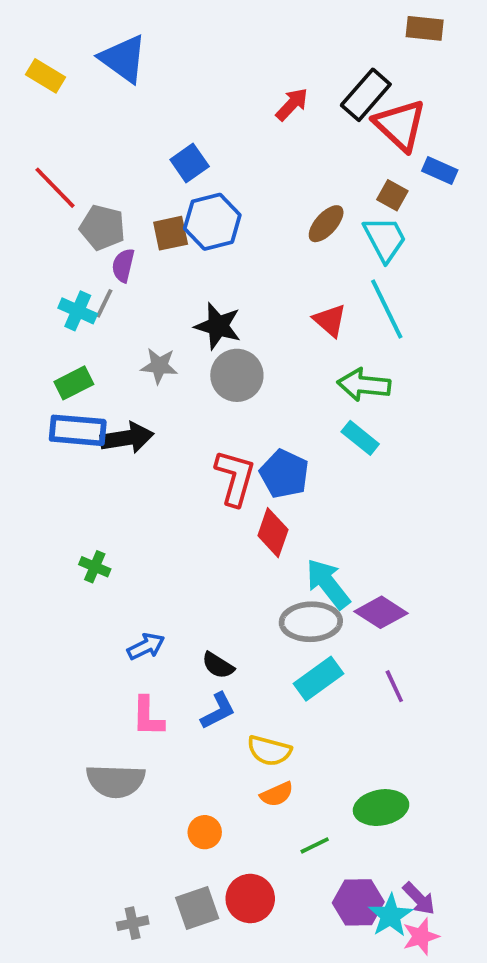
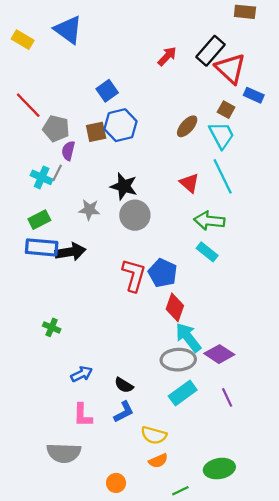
red diamond: (273, 533) -> (175, 307), moved

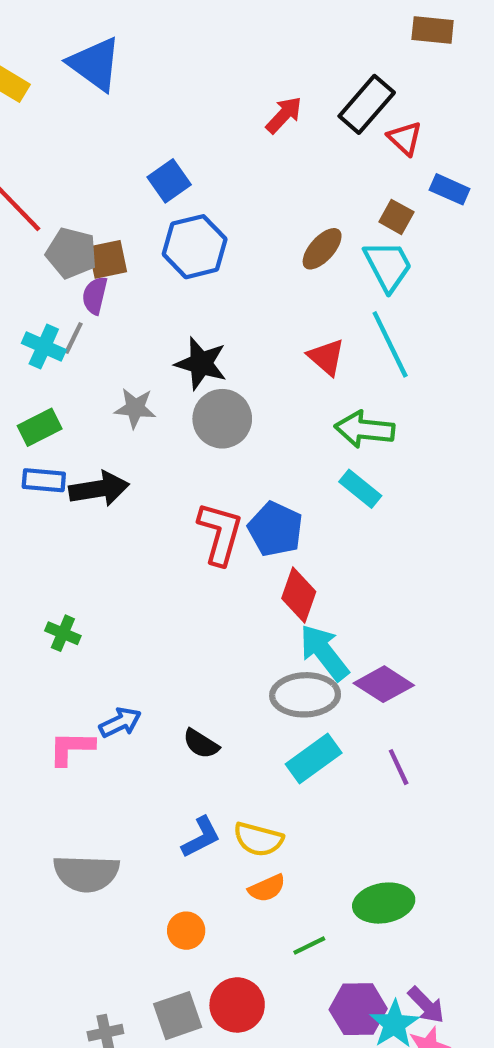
red triangle: (230, 69) -> (405, 138), size x0.6
brown square: (96, 132) -> (108, 259), moved
blue rectangle: (42, 247) -> (44, 480), size x0.7
blue L-shape: (124, 412) -> (201, 837), moved
pink L-shape: (83, 415) -> (71, 748), moved, turned 90

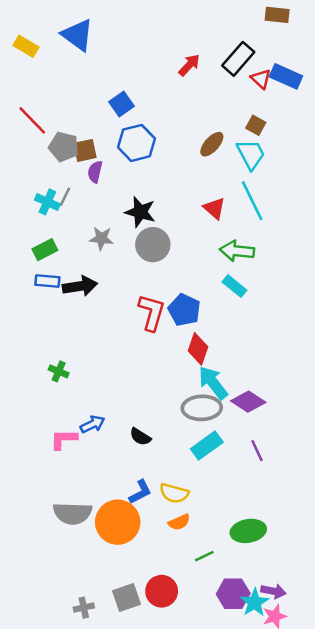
blue rectangle: (450, 189) -> (286, 76), moved, size x1.4
purple semicircle: (95, 296) -> (95, 172), moved
orange circle: (186, 931) -> (118, 522), moved, size x2.0
purple arrow: (426, 1005) -> (273, 591), turned -35

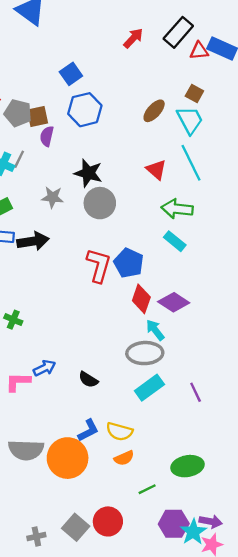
red triangle: (261, 79) -> (199, 51), turned -48
cyan arrow: (213, 383) -> (155, 330), size x0.7
purple diamond: (248, 402) -> (174, 302), moved
gray square: (126, 597) -> (76, 527), turned -30

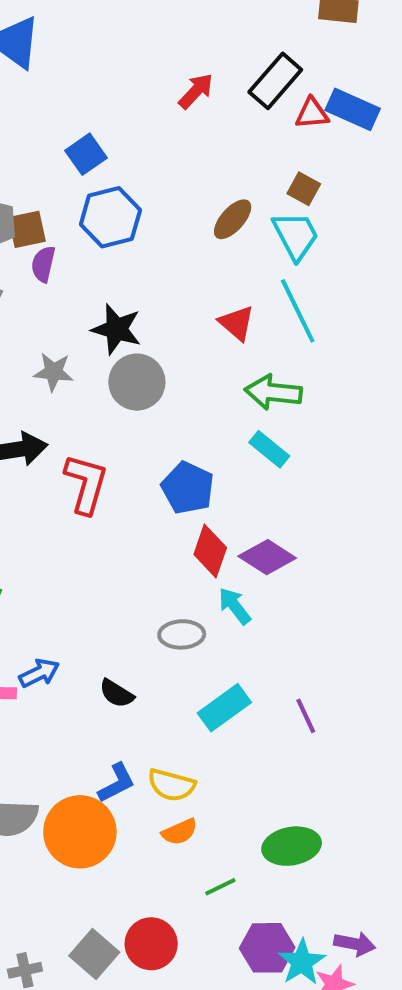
red L-shape: (99, 265) -> (86, 484), moved
gray ellipse: (145, 353) -> (182, 634), moved, size x0.7
purple arrow: (211, 521) -> (355, 944), moved

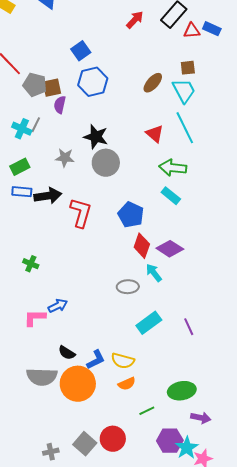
blue rectangle: (353, 109) -> (212, 29), size x0.7
brown square: (304, 189) -> (188, 68), turned -35
black semicircle: (117, 693) -> (67, 353), moved
purple arrow: (355, 944) -> (201, 418), moved

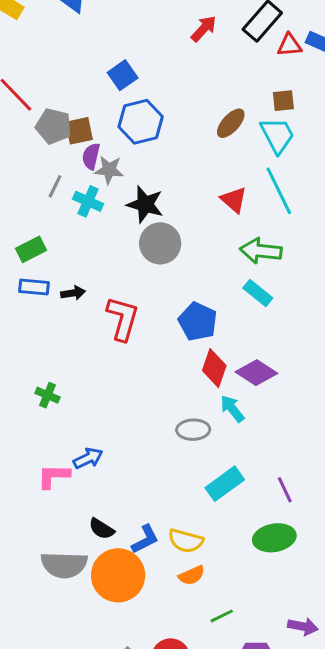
cyan cross: (22, 129) -> (88, 201), moved
gray star: (65, 158) -> (109, 170), moved
black arrow: (48, 196) -> (73, 293), size x0.6
green ellipse: (182, 391) -> (274, 538), moved

